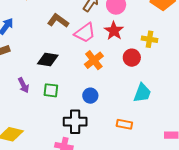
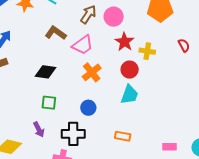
red star: (114, 31) -> (124, 42), moved
purple arrow: (23, 85) -> (39, 129), moved
cyan trapezoid: (142, 93) -> (129, 95), moved

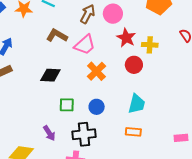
cyan trapezoid: (129, 95) -> (137, 104), moved
green square: (49, 103) -> (67, 105), moved

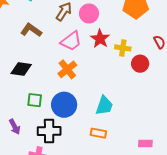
pink trapezoid: (85, 45) -> (71, 41), moved
red circle: (134, 65) -> (140, 64), moved
blue circle: (97, 107) -> (64, 105), size x1.6

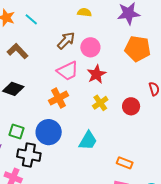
brown L-shape: (31, 30) -> (18, 51), moved
yellow cross: (123, 48) -> (100, 103), moved, turned 35
green square: (35, 100) -> (16, 131), moved
orange rectangle: (98, 133) -> (125, 163), moved

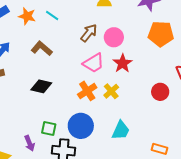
yellow cross: (100, 103) -> (111, 91), moved

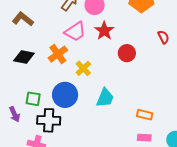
orange cross: (87, 91) -> (58, 54), moved
yellow cross: (111, 91) -> (83, 68), moved
red circle: (160, 92) -> (127, 53), moved

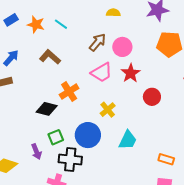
orange cross: (58, 54) -> (69, 91), moved
black diamond: (24, 57) -> (47, 109), moved
green square: (33, 99) -> (56, 137), turned -35

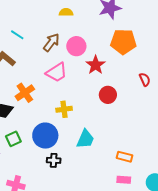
cyan line: (61, 24) -> (17, 35), moved
red star: (131, 73) -> (96, 65), moved
yellow cross: (108, 110) -> (64, 109), turned 35
black cross: (70, 160) -> (54, 160), moved, size x0.6

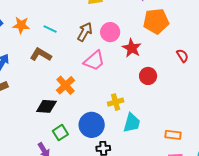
yellow cross: (64, 109) -> (116, 102), moved

